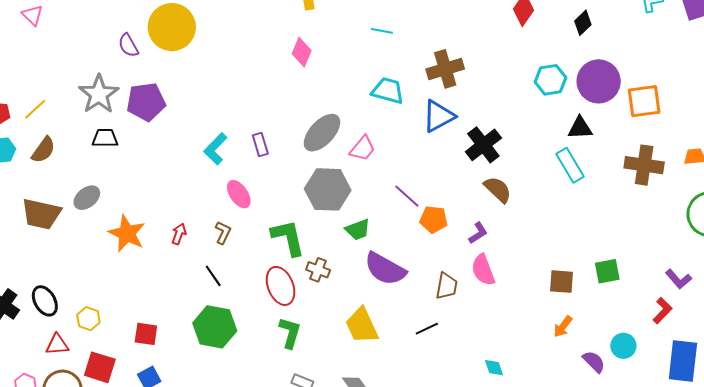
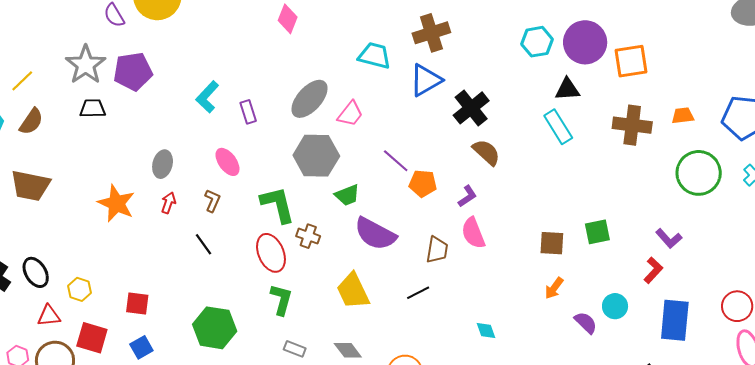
cyan L-shape: (215, 149) -> (207, 97), moved
gray ellipse: (87, 198) -> (163, 164), moved, turned -36
green hexagon: (215, 327) -> (215, 328), moved

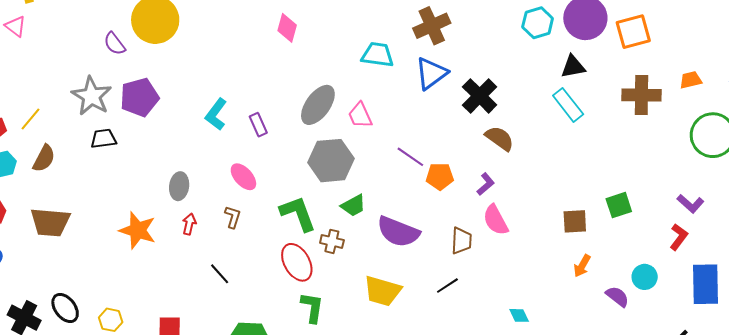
pink trapezoid: (350, 114) -> (360, 115), turned 124
green trapezoid: (347, 195) -> (353, 206), moved
black line: (203, 244) -> (220, 274), moved
yellow trapezoid: (353, 291) -> (382, 291), turned -42

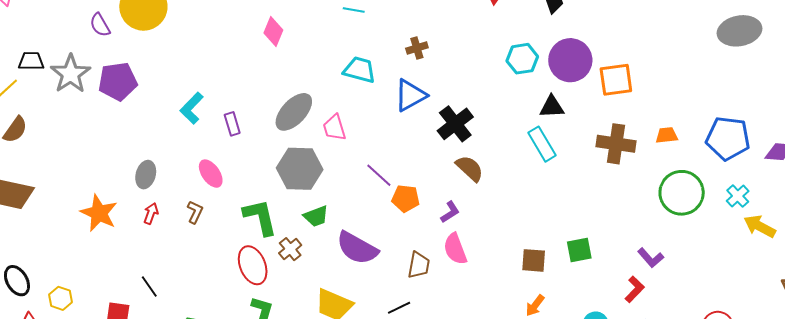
brown cross: (432, 26) -> (417, 48), size x0.6
black trapezoid: (104, 139) -> (31, 61), moved
brown cross: (332, 241) -> (290, 249), turned 30
black line: (220, 274) -> (149, 287), moved

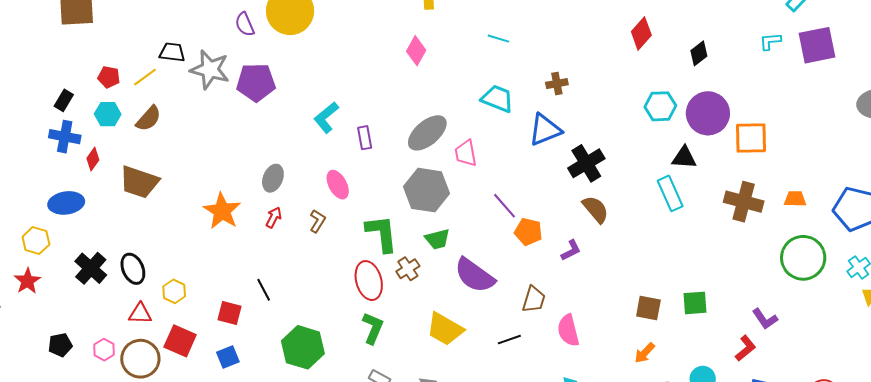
gray star: (71, 74) -> (210, 70), turned -30
pink semicircle: (455, 249) -> (568, 330), moved

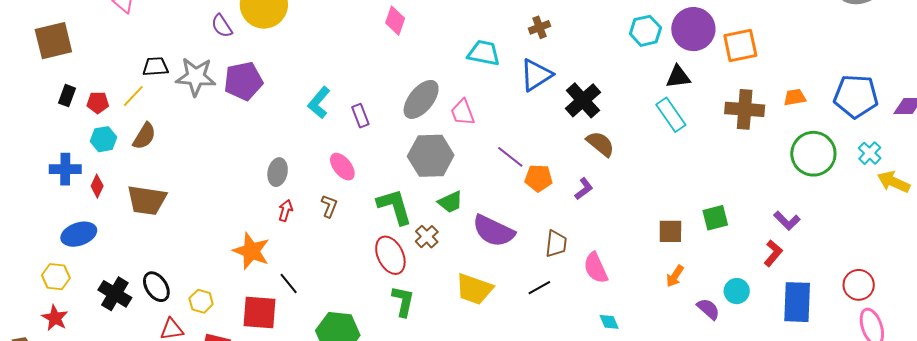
black rectangle: (64, 100) -> (67, 96), moved
orange star: (222, 211) -> (251, 251), moved
red square: (230, 313) -> (259, 313), size x1.5

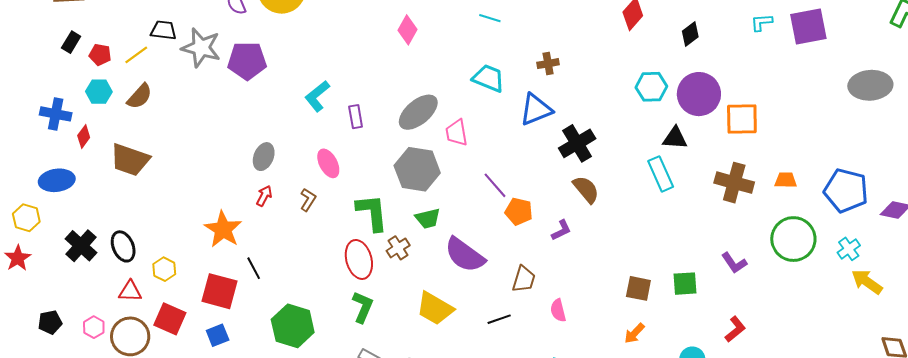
purple L-shape: (787, 221) -> (734, 263), moved
pink semicircle: (596, 268) -> (558, 310), size x0.7

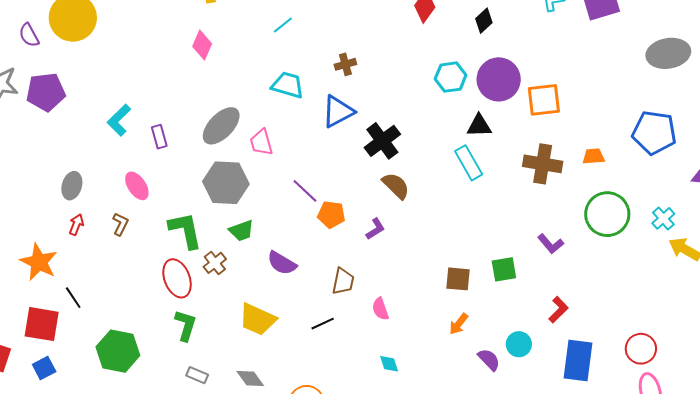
cyan line: (490, 18) -> (283, 25), turned -50
blue pentagon: (846, 190) -> (654, 133), moved
purple semicircle: (465, 255) -> (282, 263), size x0.7

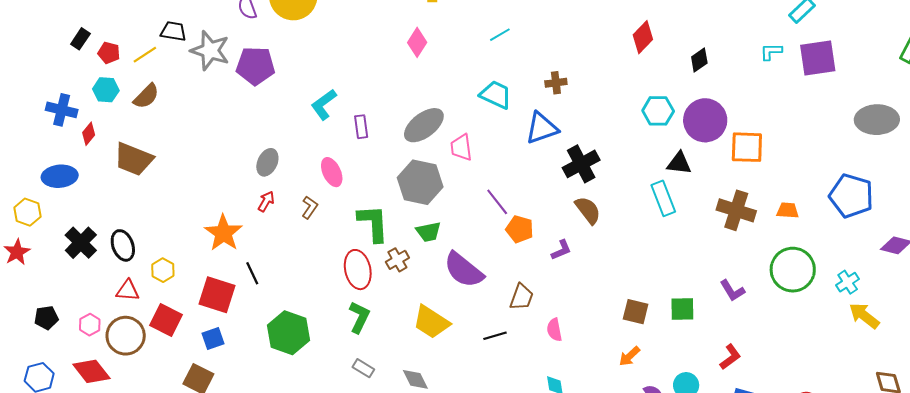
purple semicircle: (282, 263) -> (464, 270), size x1.4

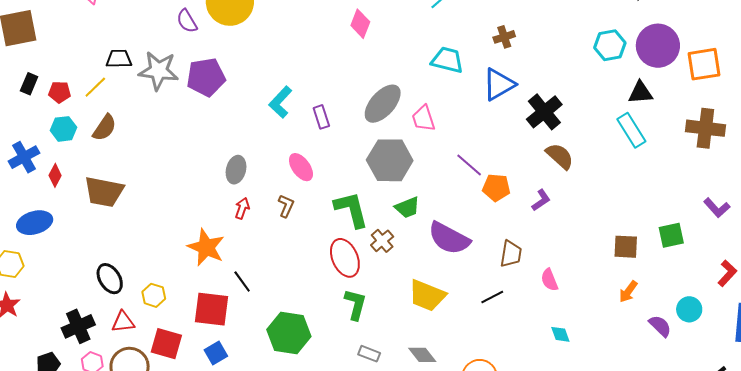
blue cross: (62, 110) -> (24, 157), turned -32
black cross: (81, 243) -> (78, 326), moved, turned 32

